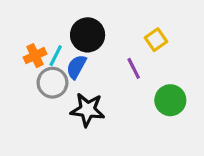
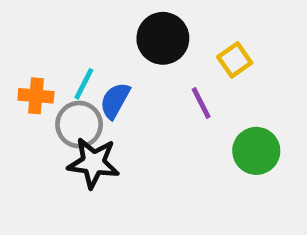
black circle: (88, 35) -> (163, 38), moved
orange cross: (35, 56) -> (36, 96), moved, turned 30
black star: (88, 110) -> (93, 163), moved

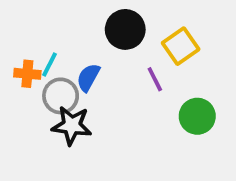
yellow square: (235, 60) -> (181, 46), size x1.4
cyan line: (84, 84) -> (50, 65), moved

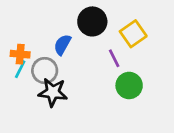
cyan line: (50, 65) -> (20, 69), moved
blue semicircle: (88, 77) -> (62, 45), moved
green circle: (197, 116) -> (129, 85), moved

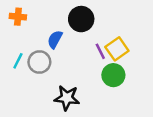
yellow square: (133, 34) -> (117, 49), moved
orange cross: (20, 54) -> (18, 17), moved
black star: (53, 92) -> (67, 98), moved

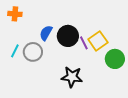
black circle: (81, 19) -> (68, 36), moved
green circle: (113, 75) -> (115, 59), moved
black star: (67, 98) -> (72, 77), moved

